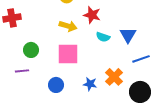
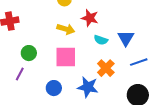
purple line: (22, 71) -> (20, 74), turned -56
orange cross: (114, 77) -> (106, 68), moved
blue star: (90, 84) -> (88, 87), size x1.5

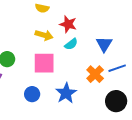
cyan semicircle: (101, 40) -> (71, 44), moved, turned -56
orange cross: (106, 68) -> (95, 74), moved
blue star: (88, 87) -> (66, 93), turned 30

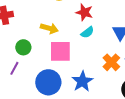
yellow arrow: (44, 35) -> (49, 28), moved
blue circle: (32, 94) -> (48, 82), size x1.6

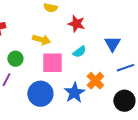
cyan semicircle: (87, 32) -> (79, 52), moved
orange cross: (111, 62) -> (95, 81), moved

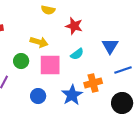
green circle: (15, 59) -> (21, 61), moved
orange cross: (95, 81) -> (93, 83), turned 30
blue circle: (40, 94) -> (38, 96), size x0.6

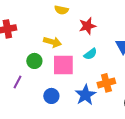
red star: (74, 26) -> (87, 26), turned -30

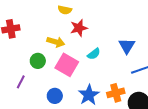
red star: (87, 26) -> (79, 28), moved
pink square: (63, 65) -> (67, 65), turned 30
orange cross: (106, 83) -> (116, 93), moved

